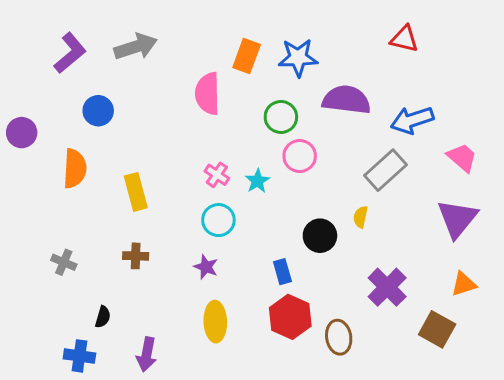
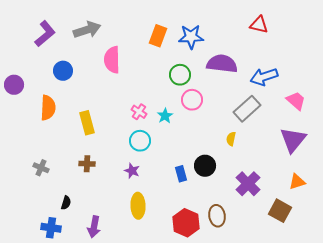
pink semicircle: (207, 94) -> (112, 60), moved
black circle: (320, 236) -> (205, 166), moved
red hexagon: (290, 317) -> (186, 223), moved

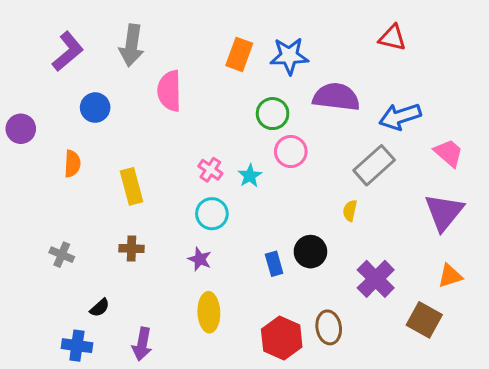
gray arrow: (87, 30) -> (132, 45), turned 116
orange semicircle: (48, 108) -> (72, 164), size x0.7
black semicircle: (66, 203) -> (100, 308), turned 32

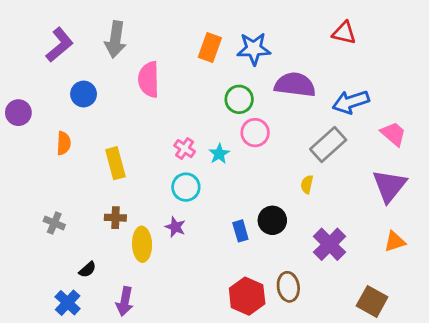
yellow ellipse: (209, 312) -> (142, 244), moved
brown square: (424, 320) -> (372, 301), moved
blue cross: (77, 346) -> (68, 303), turned 35

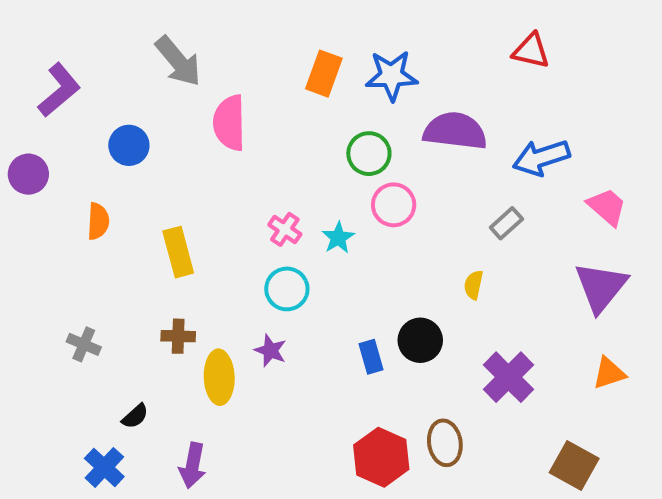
gray arrow: (115, 39) -> (178, 61), turned -48
purple L-shape: (60, 45) -> (59, 90), moved
gray rectangle: (328, 145) -> (506, 223), size x0.6

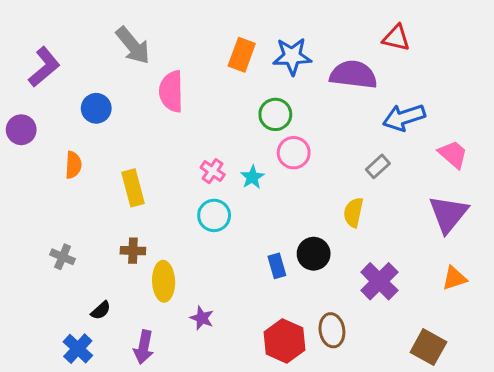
purple semicircle: (455, 131) -> (353, 75), moved
yellow semicircle: (474, 285) -> (353, 212), size x1.4
purple star: (270, 351) -> (202, 318), moved

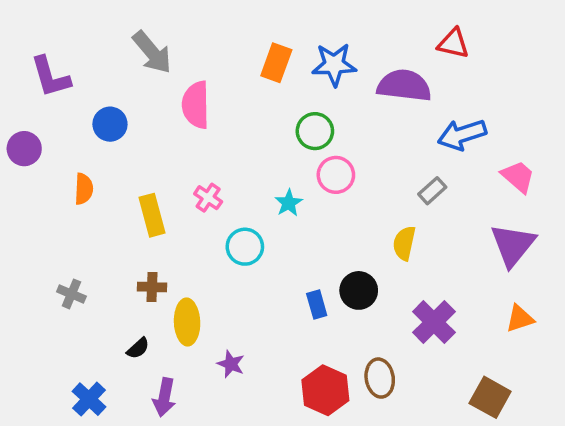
purple L-shape: (44, 67) -> (50, 77), turned 114
pink cross: (213, 171) -> (208, 198), moved
black semicircle: (101, 310) -> (138, 348), moved

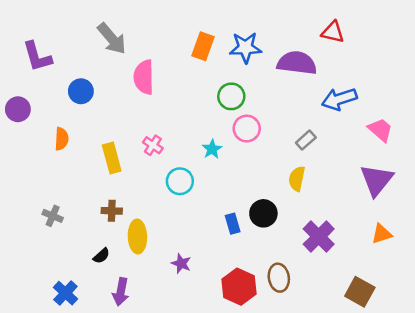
gray rectangle: (432, 191) -> (306, 140), moved
purple star: (231, 364) -> (181, 263), moved

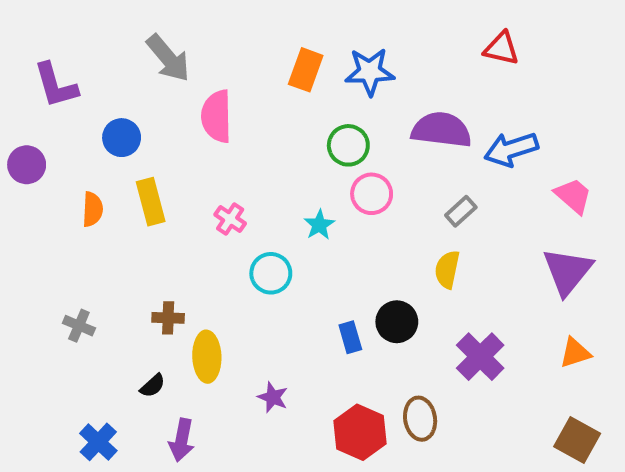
purple semicircle: (297, 63) -> (441, 130), moved
yellow rectangle: (112, 158) -> (151, 202), moved
brown square: (360, 292) -> (577, 440), moved

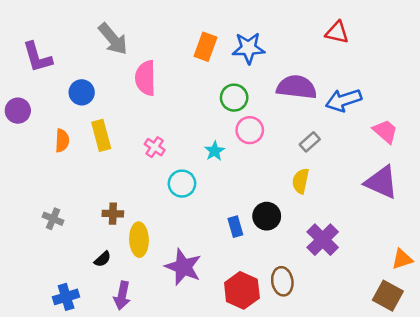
purple triangle: (567, 271) -> (381, 182), turned -45
orange triangle: (575, 353) -> (402, 259), moved
purple star: (273, 397) -> (183, 267), size x1.8
blue cross: (98, 442) -> (66, 297), turned 30

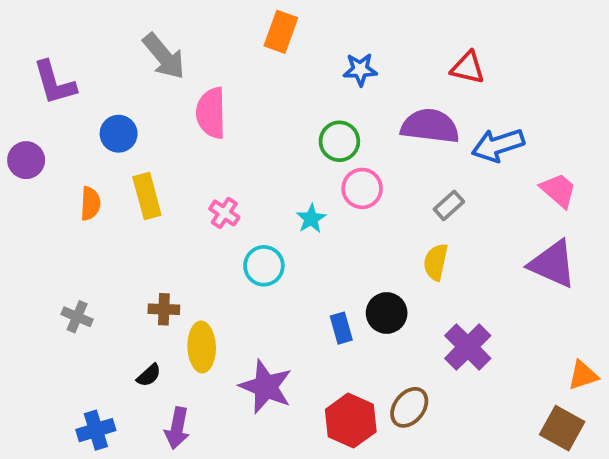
red triangle: (337, 32) -> (468, 68), moved
orange rectangle: (205, 47) -> (281, 32), moved
blue star: (248, 48) -> (360, 70), size x0.7
brown ellipse: (282, 281) -> (409, 407), turned 48

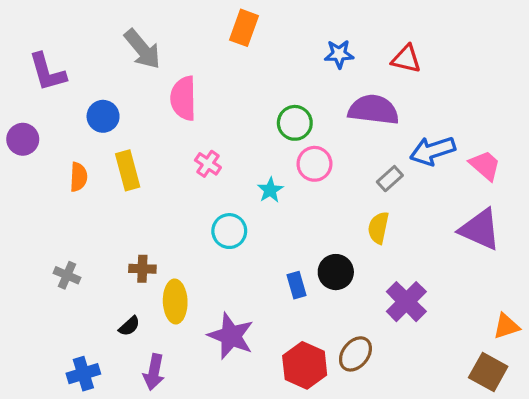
blue star: (360, 70) -> (339, 54), moved
blue arrow: (498, 145) -> (432, 151), moved
pink cross: (224, 213) -> (208, 164), moved

